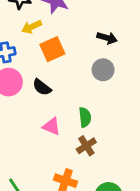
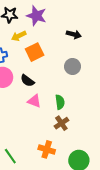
black arrow: (107, 38) -> (74, 34), moved
pink triangle: (52, 126) -> (34, 101), moved

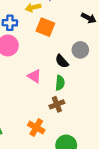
orange square: (35, 52) -> (45, 27), turned 36
black semicircle: (27, 81) -> (62, 61), moved

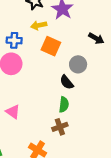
gray circle: (80, 50) -> (78, 64), moved
pink triangle: (34, 76) -> (13, 112), moved

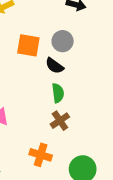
orange square: (51, 46) -> (28, 45), moved

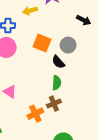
orange cross: (41, 155) -> (35, 114), moved, turned 35

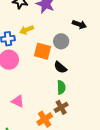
yellow arrow: (30, 11) -> (27, 30), moved
gray circle: (68, 45) -> (61, 41), moved

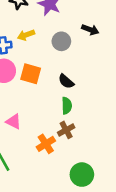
gray circle: (61, 41) -> (61, 41), moved
orange square: (43, 51) -> (31, 74), moved

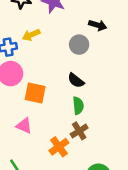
gray circle: (61, 41) -> (79, 45), moved
orange square: (31, 74) -> (35, 93), moved

